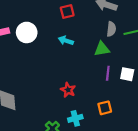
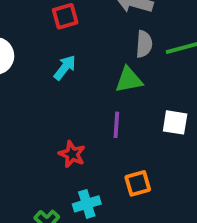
cyan arrow: (66, 41) -> (65, 68), turned 112
purple line: (108, 73) -> (116, 125), moved

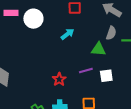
white square: (175, 122) -> (106, 76), moved, turned -32
purple line: (116, 125) -> (86, 71), turned 56

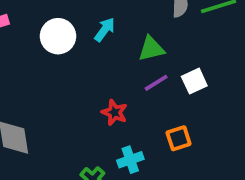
white circle: (33, 19) -> (58, 36), moved
green triangle: (98, 49) -> (151, 49), moved

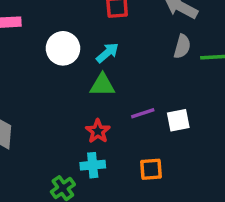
green triangle: (151, 49) -> (102, 85), moved
cyan cross: (130, 160) -> (93, 165), moved

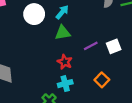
orange square: (151, 169) -> (102, 80), turned -32

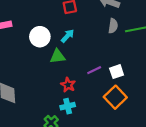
green triangle: (63, 33) -> (58, 56), moved
orange square: (102, 80) -> (115, 97), moved, size x1.5

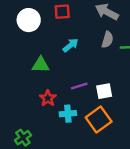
cyan arrow: (68, 36) -> (71, 45), moved
white circle: (40, 37) -> (29, 20), moved
cyan cross: (68, 106) -> (68, 114), moved

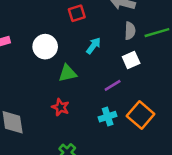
white circle: (29, 20) -> (45, 47), moved
white square: (104, 91) -> (131, 60), moved
red star: (48, 98) -> (60, 107), moved

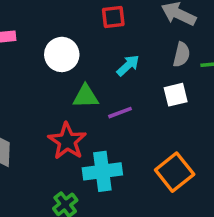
purple line: (113, 85) -> (120, 113), moved
red star: (60, 107) -> (67, 141), size x1.5
cyan cross: (108, 117) -> (102, 171), moved, size x1.5

